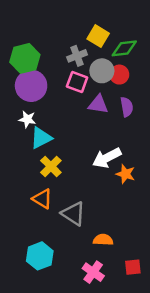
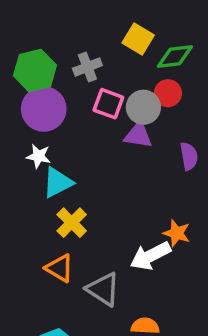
gray cross: (77, 56) -> (87, 67), moved
gray circle: (102, 71) -> (143, 107), moved
purple semicircle: (127, 107) -> (189, 156), moved
white arrow: (107, 158) -> (150, 256), moved

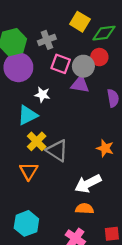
white star: (38, 156) -> (42, 95), moved
white arrow: (150, 256) -> (88, 184), moved
orange triangle: (59, 268) -> (29, 171), turned 30
gray triangle: (103, 289) -> (57, 151), moved

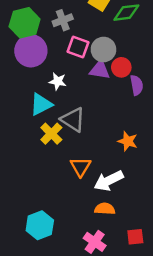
red circle: (99, 57) -> (121, 67), moved
gray triangle: (57, 151) -> (73, 120), moved
orange triangle: (29, 171) -> (81, 167), moved

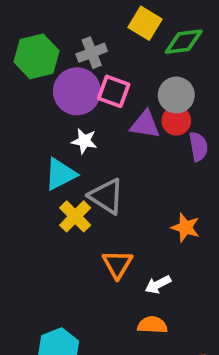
gray circle: (103, 50) -> (176, 95), moved
purple circle: (31, 51) -> (77, 91), moved
white arrow: (109, 181) -> (158, 285), size x0.6

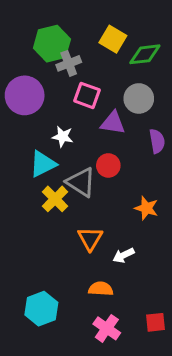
green hexagon: (36, 56) -> (52, 44), moved
purple circle: (77, 91) -> (25, 95), moved
red circle: (176, 121) -> (108, 165), moved
orange semicircle: (152, 325) -> (101, 289), moved

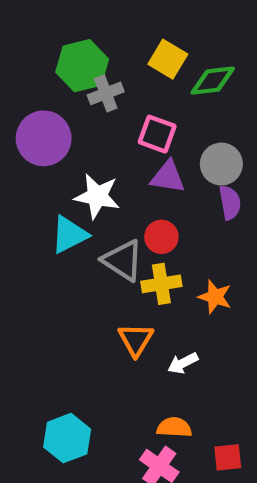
pink square: (87, 95) -> (157, 134), moved
gray circle: (139, 98) -> (221, 164), moved
white star: (63, 137) -> (97, 196), size x1.5
yellow cross: (55, 199) -> (161, 284), moved, turned 36
orange semicircle: (101, 289) -> (174, 427), moved

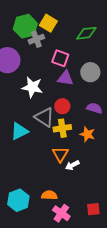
yellow square: (168, 59) -> (48, 23), moved
purple semicircle: (230, 203) -> (94, 108), moved, turned -63
cyan triangle: (69, 235) -> (19, 131), moved
orange triangle: (136, 340) -> (60, 154), moved
orange semicircle: (174, 427) -> (49, 195), moved

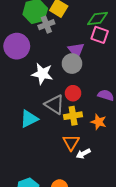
pink square: (60, 58) -> (100, 35), moved
gray circle: (90, 72) -> (72, 64), moved
purple triangle: (65, 78) -> (76, 50), moved, turned 42

